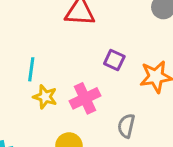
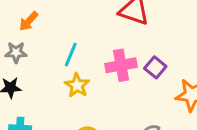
pink cross: (85, 98) -> (121, 65), moved

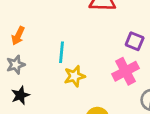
pink cross: (121, 65) -> (126, 71), moved
yellow star: (77, 85) -> (75, 76), turned -30

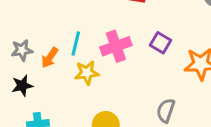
orange arrow: (18, 36) -> (50, 58), moved
pink cross: (126, 71) -> (116, 46), moved

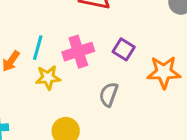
gray semicircle: (166, 111) -> (109, 94), moved

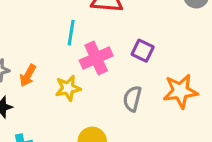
cyan line: (38, 48) -> (71, 33), moved
orange star: (164, 72) -> (180, 91), moved

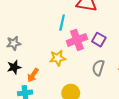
purple square: (143, 51) -> (99, 40), moved
orange arrow: (28, 75) -> (33, 75), moved

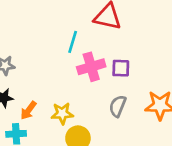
purple square: (99, 40) -> (121, 68), turned -32
yellow star: (58, 58) -> (62, 113), moved

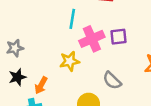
gray semicircle: (118, 106) -> (112, 81), moved, turned -60
yellow star: (62, 113) -> (70, 61), moved

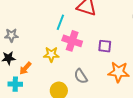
purple square: (118, 37) -> (105, 46), moved
pink cross: (92, 39) -> (72, 41), turned 30

